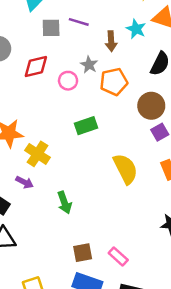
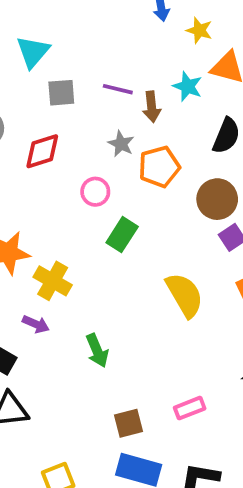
purple line: (79, 22) -> (118, 89), moved
pink circle: (68, 81) -> (95, 192), moved
green rectangle: (86, 126) -> (122, 235), turned -35
pink rectangle: (118, 257) -> (190, 408), moved, turned -60

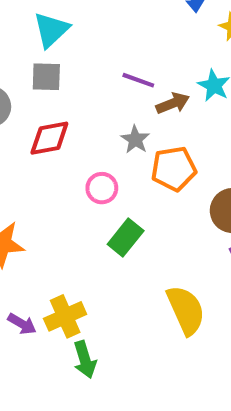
gray square: (61, 93) -> (46, 77), moved
brown arrow: (152, 107) -> (173, 103), turned -112
yellow cross: (53, 281) -> (65, 316), moved, turned 30

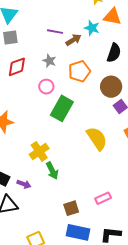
gray star: (135, 139) -> (49, 61), moved
green rectangle: (126, 238) -> (62, 108), size x1.4
purple arrow: (22, 324) -> (24, 184), moved

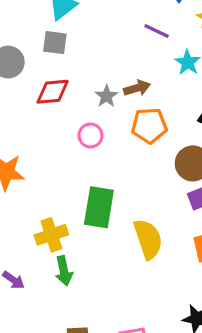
purple line: (55, 32) -> (157, 31), moved
brown arrow: (73, 40) -> (137, 88), moved
green rectangle: (62, 108) -> (99, 207), moved, turned -35

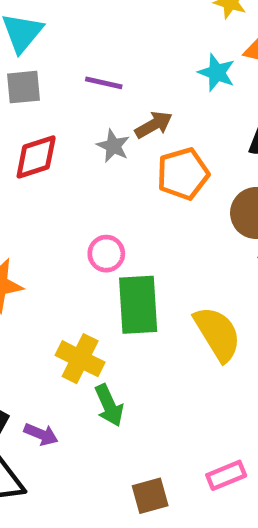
purple line: (157, 31) -> (104, 83), moved
pink circle: (91, 135) -> (106, 254), moved
yellow cross: (51, 235) -> (80, 359), turned -32

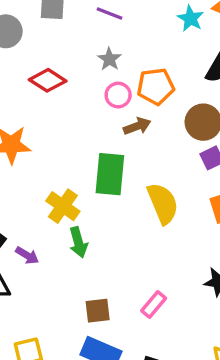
brown arrow: (154, 125) -> (137, 126), moved
red diamond: (36, 157) -> (48, 80), moved, turned 42
pink circle: (106, 254) -> (118, 95), moved
pink rectangle: (226, 475) -> (154, 304), turned -36

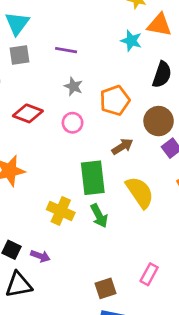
pink circle: (118, 95) -> (73, 123), moved
brown arrow: (137, 126) -> (122, 146), moved
green arrow: (78, 242) -> (99, 216), moved

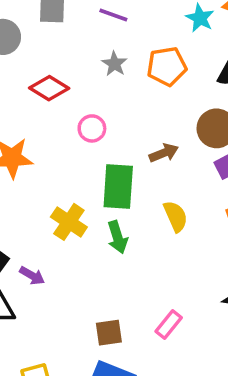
orange pentagon: (115, 100) -> (167, 66), moved
pink circle: (73, 123) -> (92, 128), moved
yellow semicircle: (140, 192) -> (176, 216), size x0.7

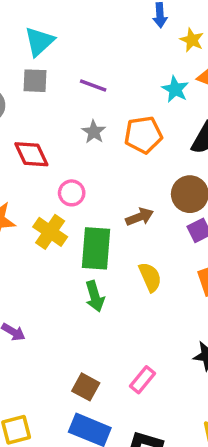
red diamond: (49, 88) -> (31, 154), turned 33
yellow cross: (69, 222) -> (50, 232), moved
brown square: (109, 333) -> (86, 387), turned 36

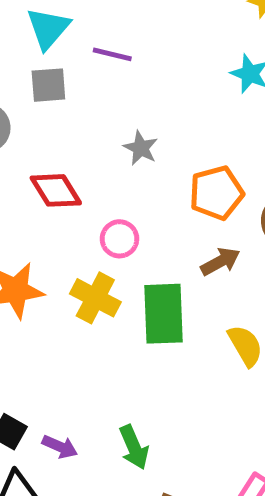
purple line: (93, 86) -> (112, 54), moved
orange pentagon: (143, 135) -> (216, 193), moved
green arrow: (95, 296) -> (134, 447), moved

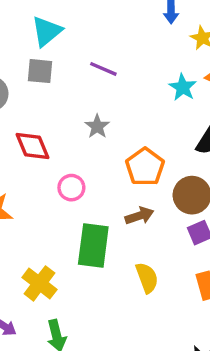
purple line: (112, 54) -> (103, 69), moved
orange pentagon: (216, 193) -> (145, 167), turned -30
yellow cross: (95, 298) -> (39, 283), moved

